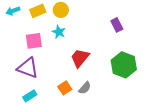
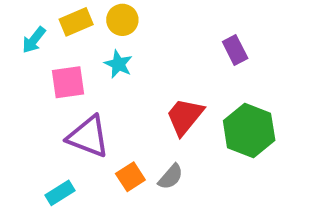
cyan arrow: (13, 11) -> (34, 40), moved, turned -32
red trapezoid: (80, 58) -> (185, 116), moved
purple triangle: (28, 68) -> (88, 137), moved

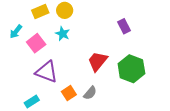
cyan arrow: (34, 40) -> (16, 32), moved
pink square: (68, 82) -> (36, 43), turned -30

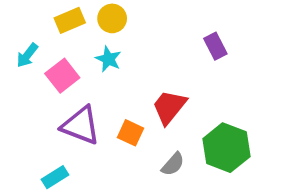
green hexagon: (131, 69) -> (226, 148), moved
orange square: (69, 93) -> (131, 133), moved, turned -32
gray semicircle: (90, 93) -> (173, 164), moved

